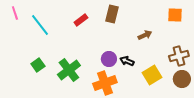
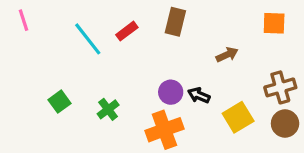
cyan line: (40, 25) -> (88, 39), moved
green cross: (69, 70) -> (108, 109), size x0.6

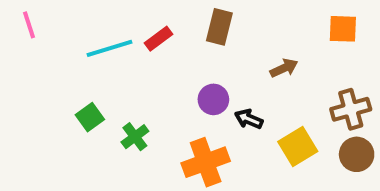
cyan line: (88, 39) -> (109, 48), turned -69
purple circle: (171, 92) -> (213, 99), moved
green square: (60, 102) -> (90, 117), moved

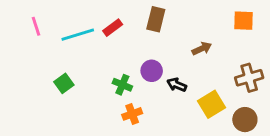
pink line: (29, 25) -> (36, 26), moved
green cross: (135, 137) -> (122, 85), moved, turned -30
brown circle: (357, 154) -> (245, 120), moved
orange cross: (206, 162) -> (132, 114), moved, size x0.6

